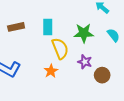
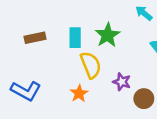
green star: (84, 33) -> (108, 35), moved, turned -30

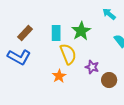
brown rectangle: (35, 38) -> (25, 33), turned -35
blue L-shape: (26, 91) -> (19, 57), moved

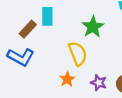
cyan rectangle: (56, 33) -> (47, 16), moved
purple star: (92, 67) -> (99, 83), moved

